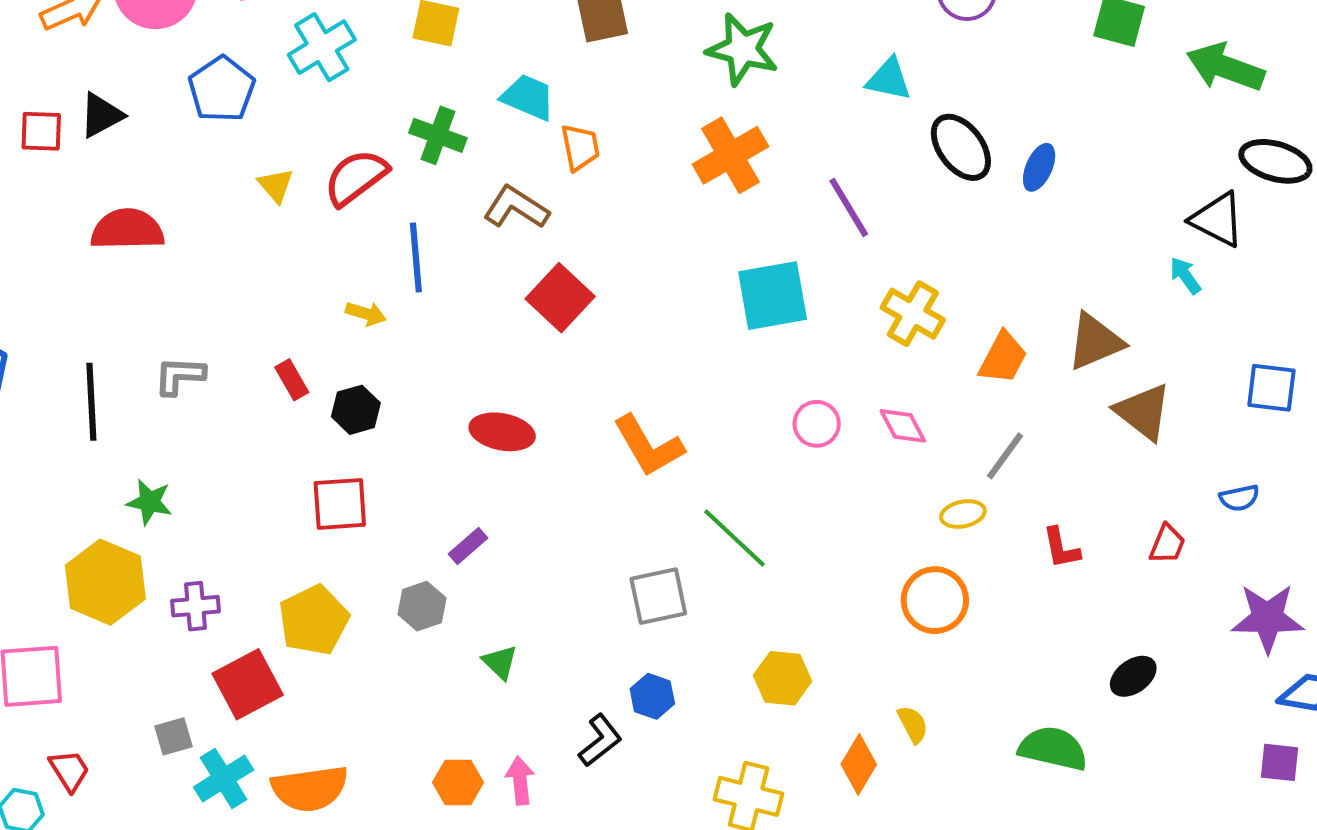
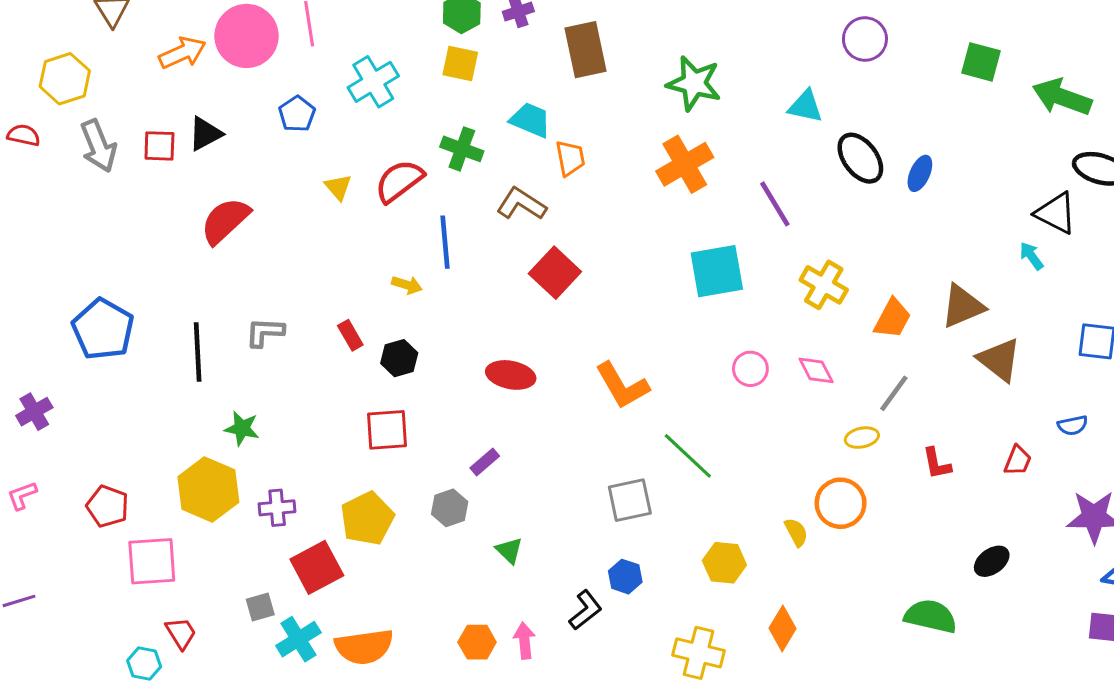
blue pentagon: (222, 89) -> (297, 114), size x0.7
red semicircle: (127, 229) -> (225, 221), turned -42
yellow semicircle: (913, 724) -> (796, 532), moved

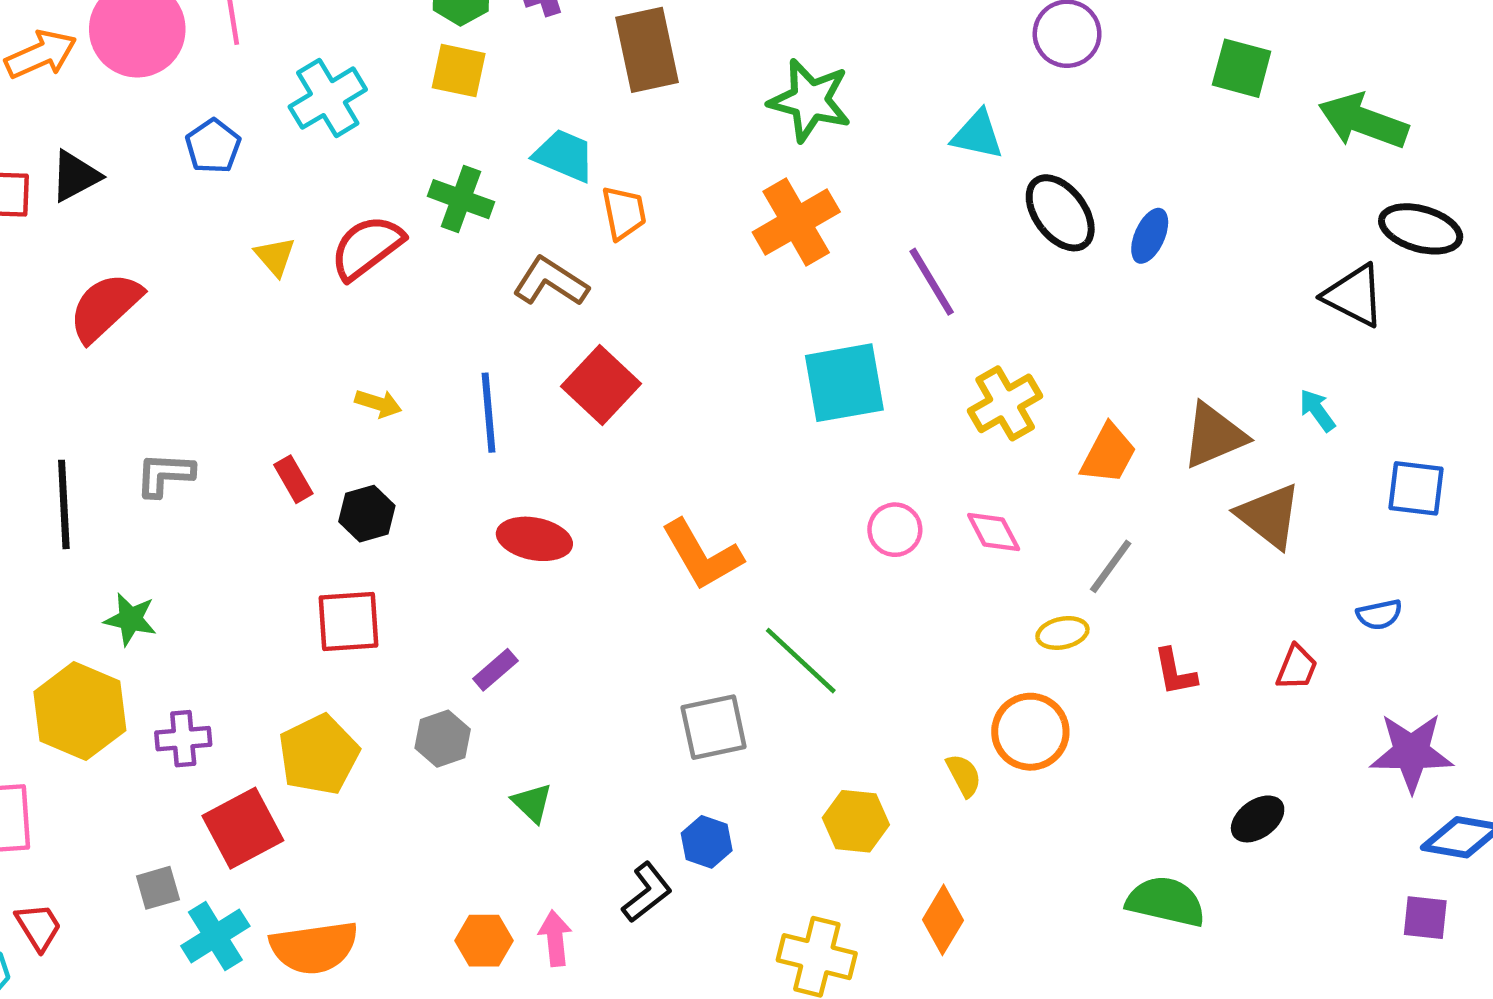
blue line: (445, 242) -> (489, 413), moved
cyan arrow: (1031, 256) -> (1317, 410), moved
yellow cross: (824, 285) -> (1005, 403), turned 30

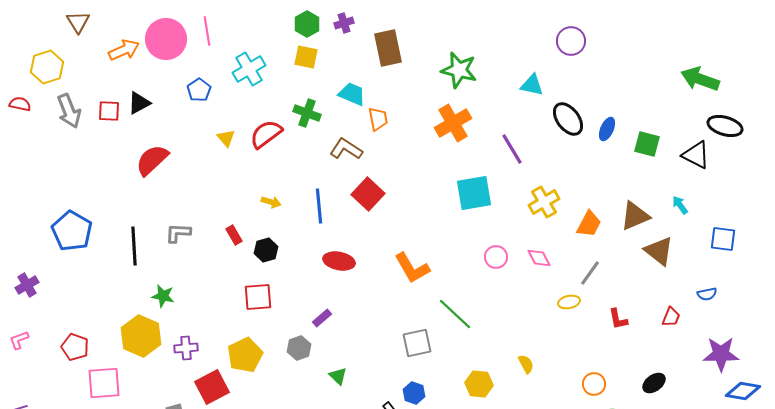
green square: (1242, 68) -> (647, 144), moved
orange circle: (1030, 732) -> (594, 384), moved, size x0.7

